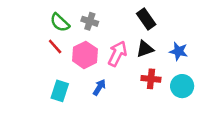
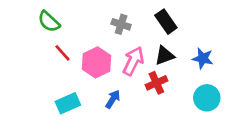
gray cross: (90, 21) -> (121, 24), moved
green semicircle: (60, 23) -> (49, 22), moved
red cross: (151, 79) -> (156, 83), moved, turned -30
cyan rectangle: (60, 91) -> (68, 103), turned 48

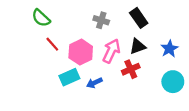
blue star: (203, 58) -> (169, 49), turned 30
blue arrow: (113, 99) -> (94, 83), turned -147
cyan rectangle: (68, 103) -> (69, 77), moved

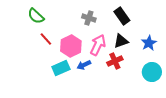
blue arrow: (94, 83) -> (84, 65), moved

